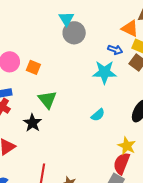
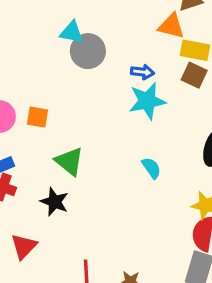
cyan triangle: (66, 19) -> (72, 32), turned -35
blue arrow: (115, 50) -> (142, 72), moved
cyan semicircle: (98, 115) -> (151, 168), turned -72

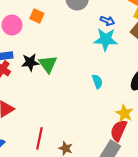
orange square: (37, 117) -> (37, 16), moved
black star: (55, 202) -> (30, 62), moved, turned 30

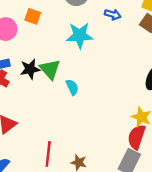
cyan star: (106, 39) -> (80, 35), moved
cyan semicircle: (97, 81) -> (72, 87), moved

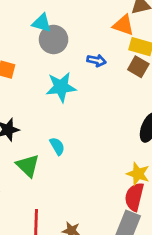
green triangle: (50, 69) -> (28, 166), moved

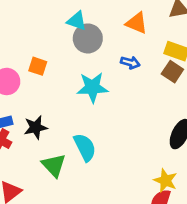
orange triangle: (123, 25) -> (137, 23), moved
cyan semicircle: (57, 146) -> (85, 147), size x1.5

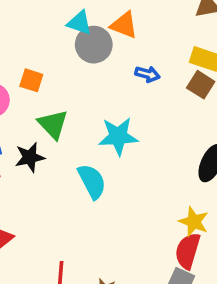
orange triangle: (137, 23) -> (124, 25), moved
cyan star: (92, 87) -> (118, 136), moved
green triangle: (54, 165) -> (53, 124), moved

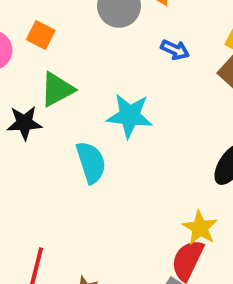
green triangle: (53, 124) -> (57, 89), turned 36

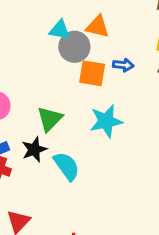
orange square: (41, 35) -> (92, 73), moved, size x1.4
cyan semicircle: (91, 162) -> (67, 166), moved

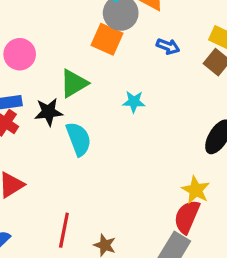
orange square: (92, 73) -> (107, 39), moved
cyan star: (106, 121) -> (134, 102), size x0.6

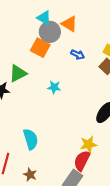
cyan semicircle: (79, 139) -> (31, 139), moved
yellow star: (196, 190) -> (89, 144), turned 30

